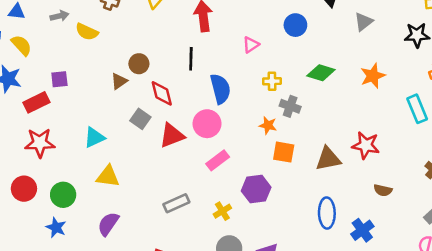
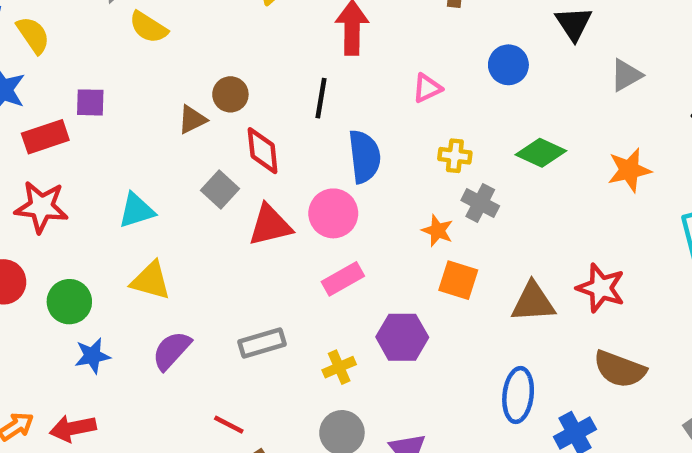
brown semicircle: (383, 190) -> (620, 369), size x1.6
purple semicircle: (108, 224) -> (172, 351), moved
blue star: (56, 227) -> (92, 356), moved, turned 30

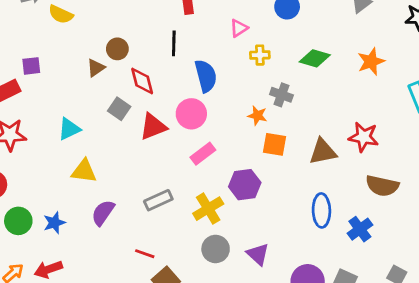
yellow cross: (455, 156) -> (260, 55), moved
green circle: (69, 302) -> (18, 221), moved
yellow cross: (339, 367) -> (208, 209), size x1.5

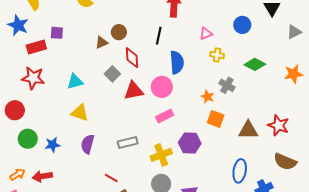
purple semicircle: (103, 213) -> (88, 144), turned -30

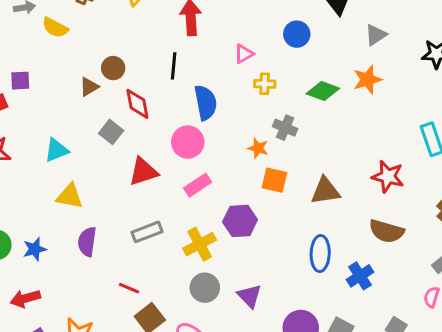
orange star: (293, 74) -> (367, 80), moved
red triangle: (134, 91) -> (143, 172), moved
red star: (278, 125) -> (388, 176), moved

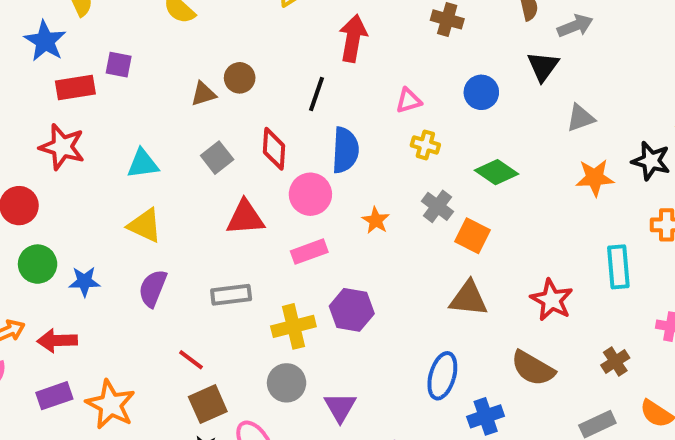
orange star: (367, 80) -> (595, 178), moved
red diamond: (137, 104) -> (274, 149), moved
orange star: (258, 148) -> (376, 220), moved
orange square: (274, 180) -> (473, 236), moved

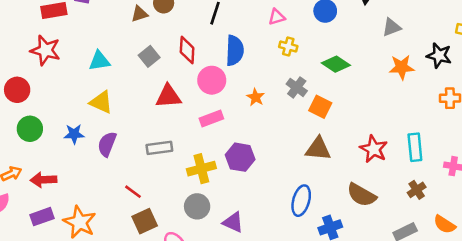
cyan rectangle: (618, 267) -> (415, 147), moved
blue star: (84, 281) -> (74, 134), moved
purple triangle: (340, 407) -> (233, 222), turned -35

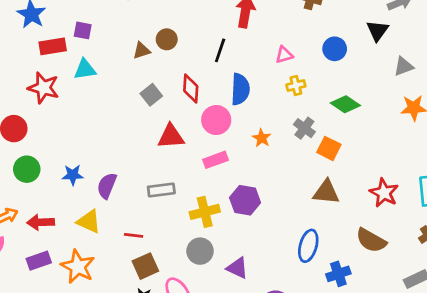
yellow cross: (288, 46) -> (296, 85), turned -30
cyan triangle: (99, 61) -> (85, 69), moved
yellow triangle: (101, 102) -> (89, 221), moved
red line: (133, 192) -> (134, 235), turned -30

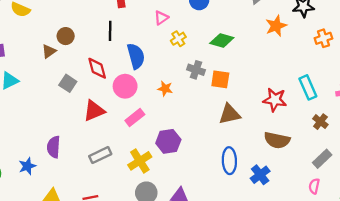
purple semicircle: (107, 186) -> (54, 147), moved

